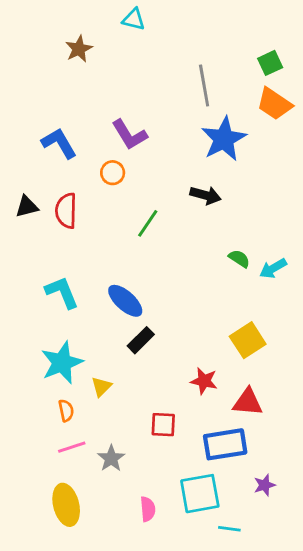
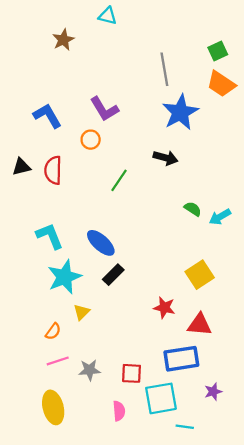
cyan star: (62, 363) -> (65, 277), moved
orange semicircle: (66, 411) -> (53, 331), turned 48
red square: (163, 425) -> (131, 373), moved
gray star: (111, 458) -> (89, 370), turned 30

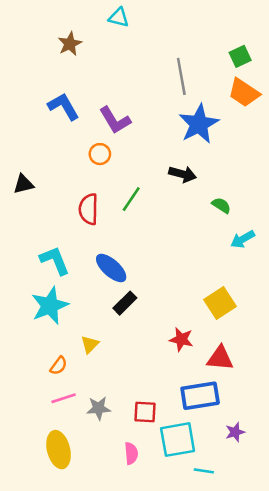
blue L-shape: (47, 116) -> (64, 106), moved
red semicircle: (53, 170) -> (89, 209), moved
green semicircle: (193, 209) -> (221, 205), moved
cyan star: (65, 277) -> (50, 306), moved

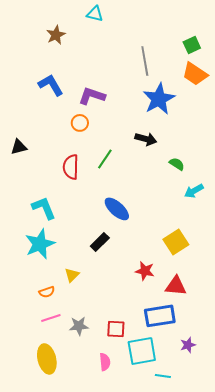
purple L-shape: (115, 120) -> (92, 96), turned 140
blue ellipse: (111, 268) -> (117, 209), moved
orange semicircle: (59, 366) -> (47, 292), turned 35

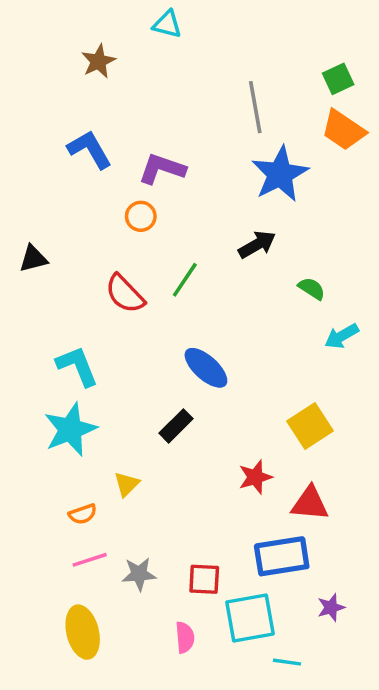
black arrow: (146, 139) -> (257, 245), turned -45
red semicircle: (71, 167) -> (125, 294), turned -45
red star: (145, 271) -> (255, 477), turned -30

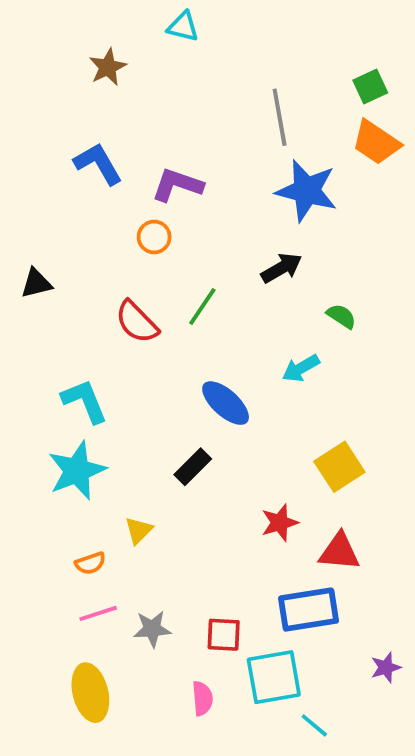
blue star: (280, 174) -> (307, 191), turned -30
cyan arrow: (342, 336) -> (301, 368), moved
purple star: (331, 607) -> (386, 667), moved
cyan line: (287, 662) -> (314, 725), turned 32

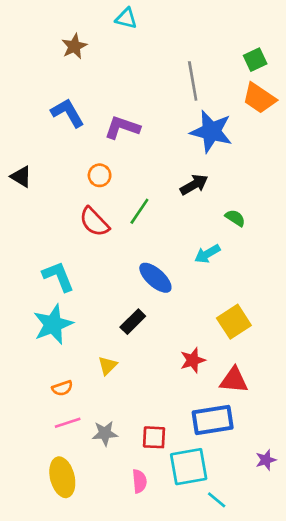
orange circle: (154, 237) -> (100, 175), moved
black triangle: (36, 283) -> (21, 177), moved, turned 45
yellow triangle: (139, 530) -> (108, 366), moved

